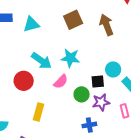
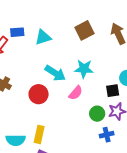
green circle: (82, 94) -> (97, 114), moved
yellow rectangle: (38, 112) -> (39, 134), moved

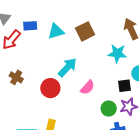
brown square: (85, 30) -> (85, 31), moved
cyan star: (84, 69) -> (117, 53), moved
cyan arrow: (55, 73) -> (67, 67), turned -80

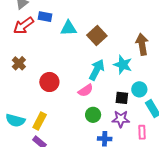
brown square: (85, 31) -> (97, 35), turned -30
cyan arrow: (67, 67) -> (97, 70), moved, turned -30
green circle: (109, 109) -> (93, 115), moved

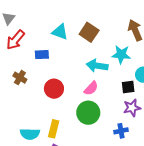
blue rectangle: (45, 17) -> (42, 55), moved
cyan triangle: (69, 28) -> (60, 32), turned 36
cyan arrow: (97, 70) -> (97, 66), turned -95
green circle: (93, 115) -> (88, 113), moved, size x1.5

